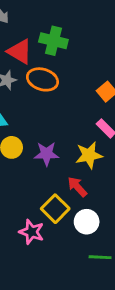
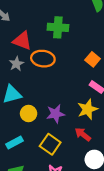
green cross: (53, 41) -> (58, 27), moved
yellow square: (55, 209) -> (50, 144), moved

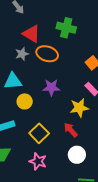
purple star: (55, 114) -> (51, 87), moved

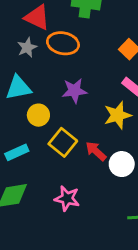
red arrow: (71, 130) -> (96, 151), moved
yellow square: (39, 133) -> (63, 142), moved
white circle: (77, 155) -> (122, 164), moved

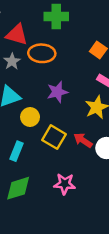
cyan rectangle: (17, 152) -> (16, 151), turned -36

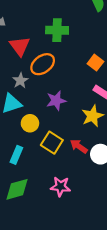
red triangle: (17, 35) -> (20, 46), turned 35
orange ellipse: (42, 53) -> (43, 64), turned -40
gray star: (12, 61) -> (20, 81), moved

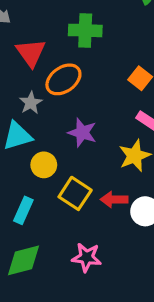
purple star: (56, 101) -> (82, 133), turned 30
red arrow: (79, 146) -> (114, 199), turned -36

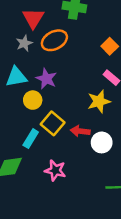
gray star: (31, 103) -> (24, 43), moved
purple star: (82, 133) -> (46, 79), moved
cyan rectangle: (23, 210) -> (31, 139), moved

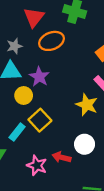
gray star: (24, 43) -> (14, 46), moved
yellow star: (99, 101) -> (87, 105), turned 30
red arrow: (80, 131) -> (61, 157), moved

